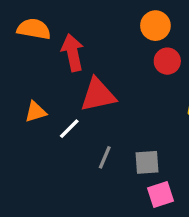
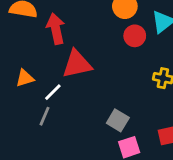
gray line: (105, 157) -> (45, 116), moved
gray square: (147, 162) -> (118, 120), turned 35

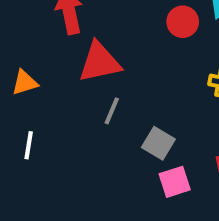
white line: (53, 92) -> (29, 145), moved, turned -36
gray line: (45, 116) -> (112, 111), moved

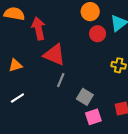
red triangle: (100, 62) -> (54, 55), turned 35
white line: (29, 145) -> (17, 98), turned 48

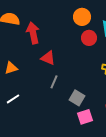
red triangle: (54, 55) -> (48, 58), size x0.7

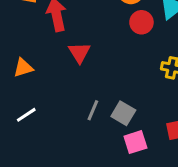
red triangle: (48, 58) -> (79, 53), turned 35
gray line: (54, 82) -> (93, 110), moved

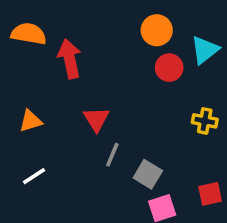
red triangle: (79, 53) -> (96, 119), moved
gray line: (93, 110) -> (112, 155), moved

